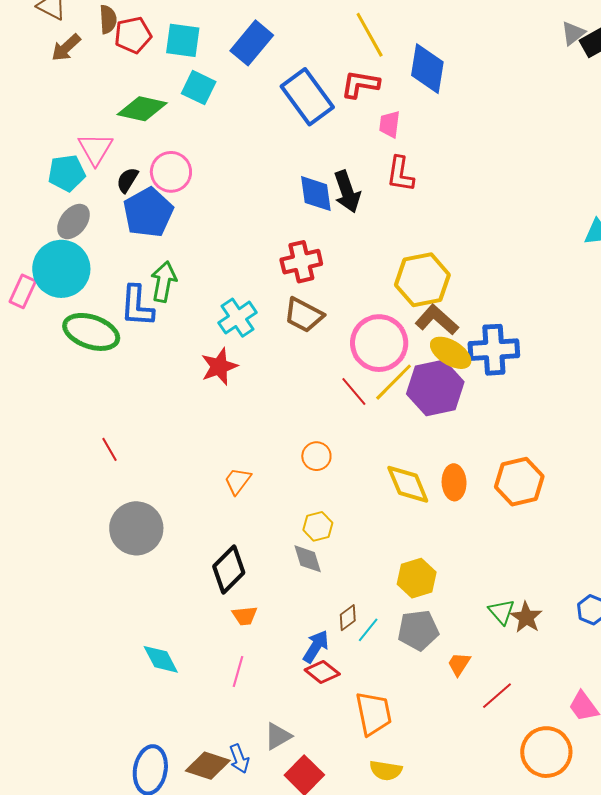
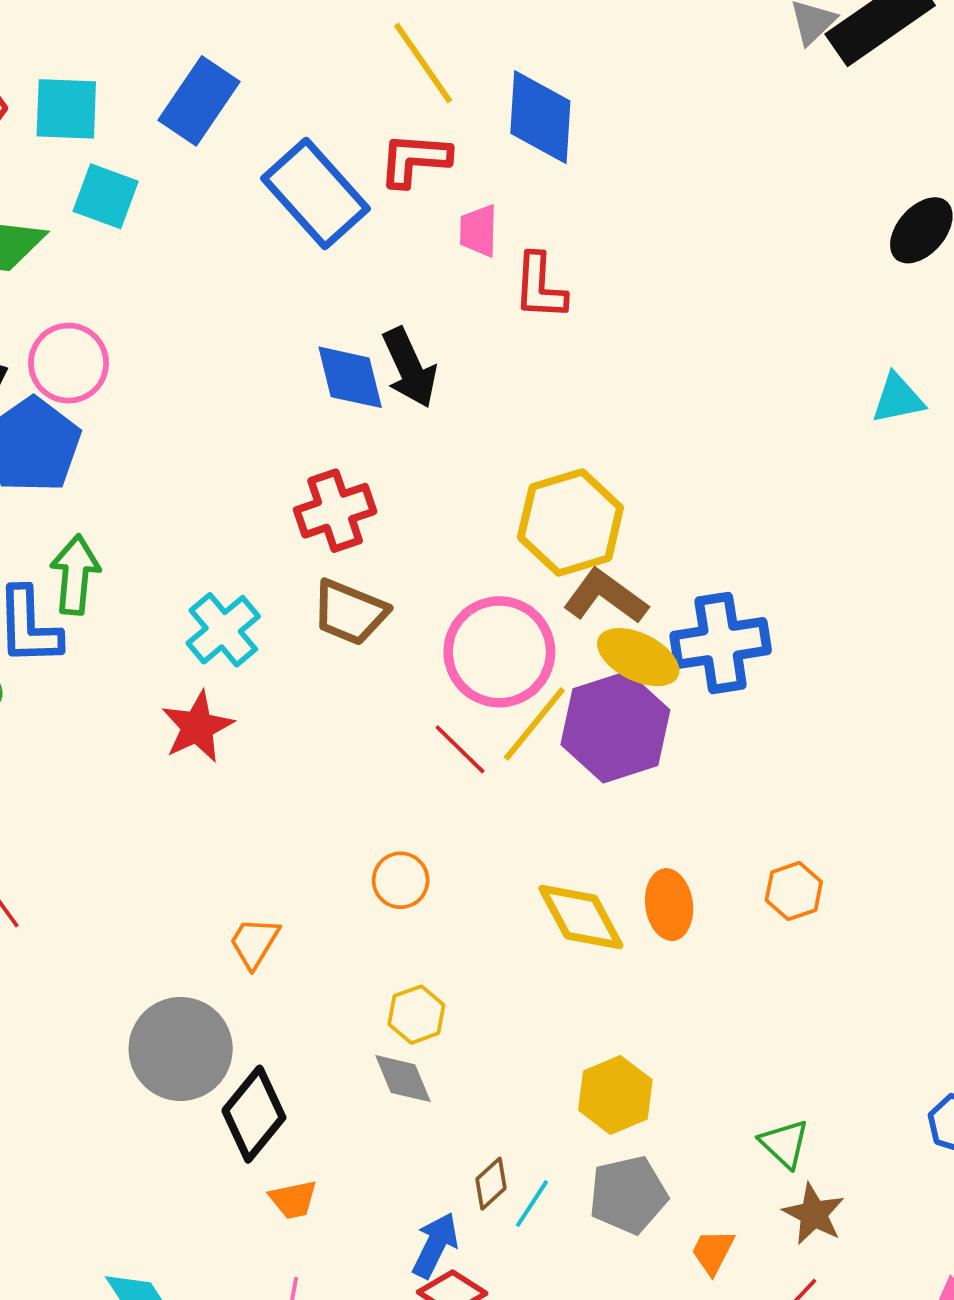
red L-shape: (400, 174) -> (540, 287), moved
orange hexagon: (519, 482) -> (794, 891), size x0.6
gray circle: (136, 528) -> (181, 1049), moved
brown star: (526, 617) -> (814, 1214), moved

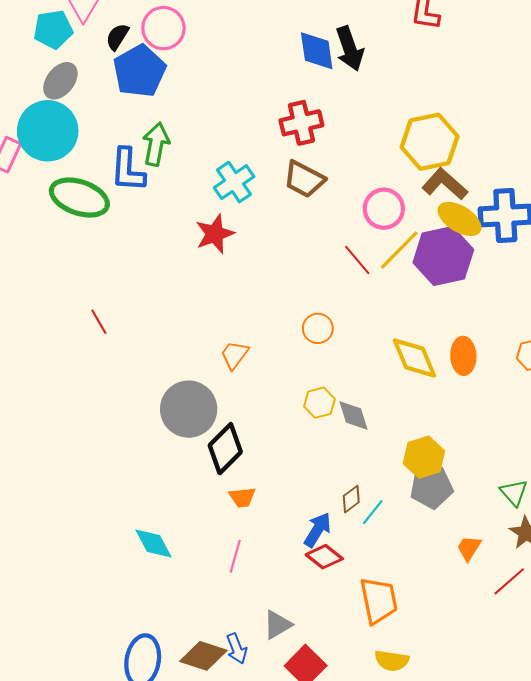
pink circle: (499, 652) -> (384, 209), size x0.7
gray diamond: (403, 1079) -> (354, 416), moved
gray pentagon: (628, 1195) -> (432, 487), moved

